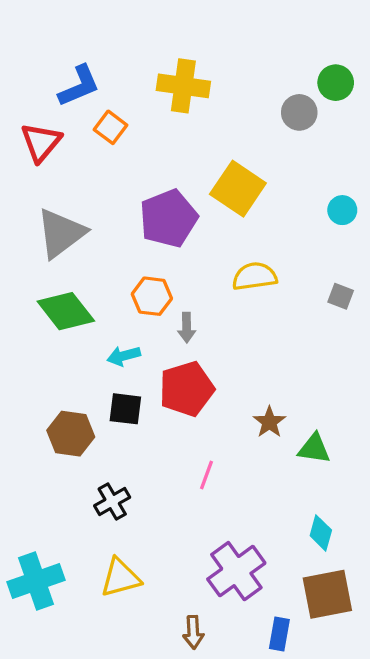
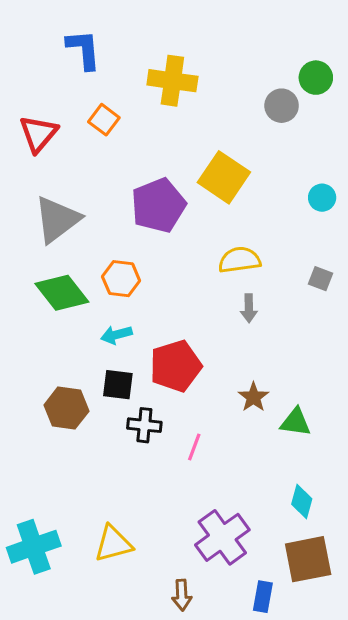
blue L-shape: (79, 86) -> (84, 50), moved, turned -72
orange hexagon: (152, 296) -> (121, 279), moved
gray arrow: (187, 328) -> (249, 308), moved
black cross: (112, 502) -> (144, 425), moved, turned 36

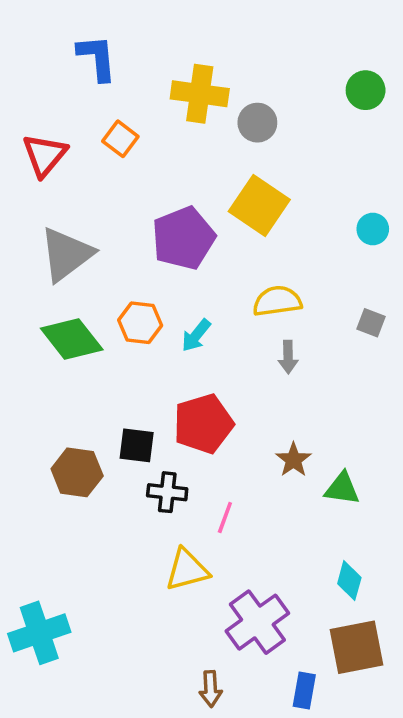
gray circle: (282, 106) -> (257, 123), moved
cyan arrow: (116, 335) -> (196, 335), moved, turned -36
yellow triangle: (113, 544) -> (187, 570), moved

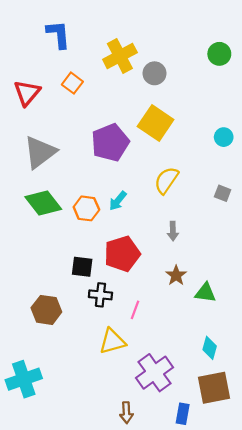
yellow cross: (200, 94) -> (120, 56), turned -36
yellow semicircle: (277, 301) -> (166, 180), turned -48
orange hexagon: (140, 323) -> (86, 208), moved
gray arrow: (288, 357) -> (173, 231), moved
brown hexagon: (77, 472) -> (46, 310), moved

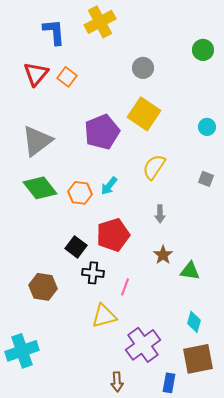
yellow cross: (120, 56) -> (100, 22), moved
red triangle: (27, 93) -> (36, 74), moved
black square: (82, 267) -> (76, 247), turned 30

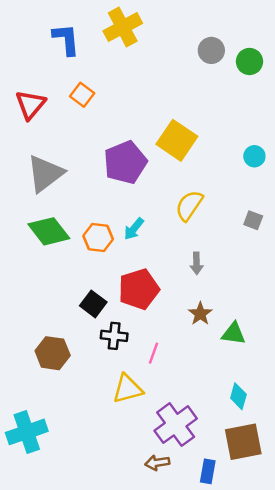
gray circle: (143, 68) -> (211, 50), moved
red triangle: (36, 74) -> (30, 105), moved
brown arrow: (117, 382) -> (157, 463), moved, turned 84

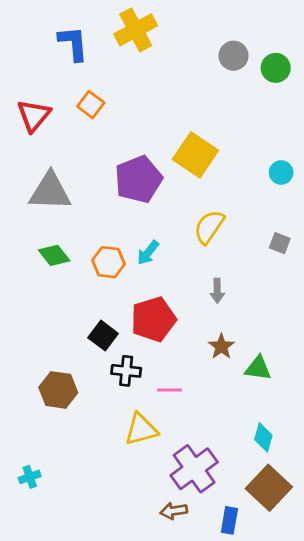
gray triangle: (45, 173) -> (50, 192), turned 39
green diamond: (49, 231) -> (54, 255), size x0.7
pink line: (153, 353) -> (170, 390), turned 70
cyan cross: (27, 432) -> (30, 477), size x0.5
brown square: (243, 442) -> (269, 488), turned -36

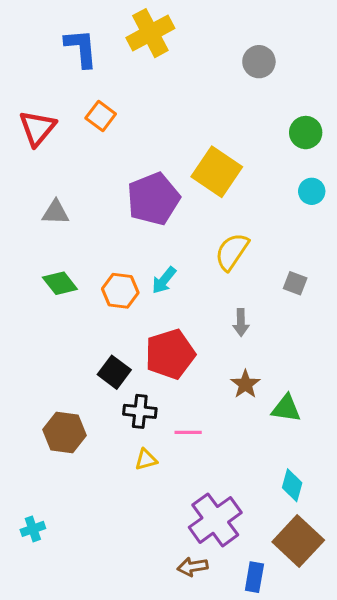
green circle: (276, 68) -> (306, 133), moved
gray triangle: (50, 192) -> (55, 212), size x0.6
gray square: (280, 243) -> (295, 283), moved
yellow triangle: (141, 429) -> (146, 460), moved, size x0.6

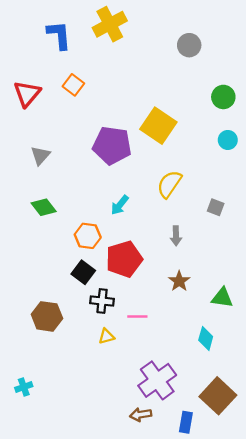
purple pentagon: (153, 199) -> (112, 145), turned 30
gray triangle: (55, 212) -> (40, 155), turned -50
orange hexagon: (120, 291) -> (88, 236), moved
green triangle: (286, 408) -> (222, 298), moved
cyan diamond: (292, 485) -> (206, 338), moved

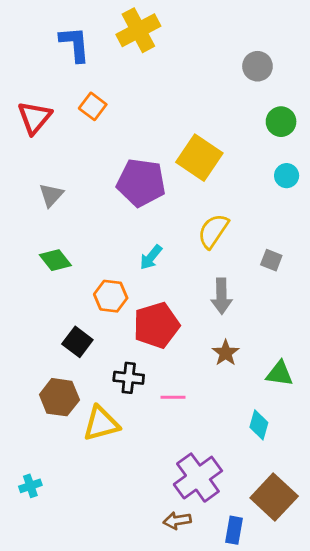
gray circle: (189, 45) -> (257, 66), moved
gray arrow: (176, 236) -> (221, 296), size x1.4
black square: (83, 272) -> (77, 342), moved
yellow triangle: (106, 336) -> (101, 424), moved, size x1.8

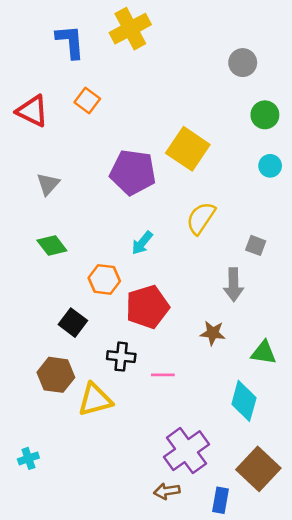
red triangle: (35, 117) -> (32, 111), turned -44
gray arrow: (221, 296) -> (234, 285), moved
brown star: (226, 353) -> (213, 333), turned -30
cyan diamond: (259, 425) -> (244, 401), size x1.4

